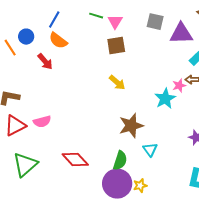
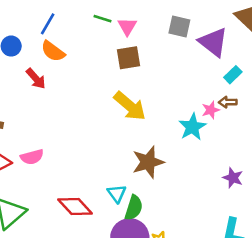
purple triangle: (181, 34) -> (213, 42), turned 40
yellow arrow: (117, 83) -> (130, 106), size x1.5
cyan triangle: (150, 150) -> (117, 193), moved

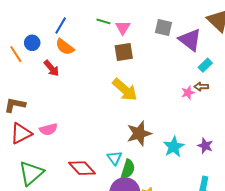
cyan star: (192, 127) -> (174, 147), moved

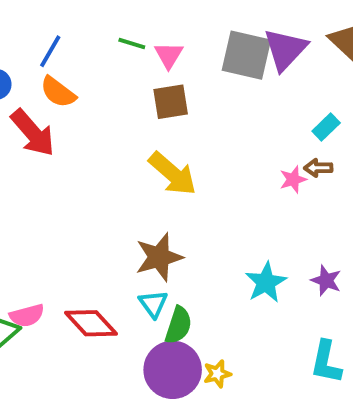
gray square: (164, 28) -> (246, 55), size x1.5
purple triangle: (190, 40) -> (285, 49), moved, turned 35
red arrow: (51, 68) -> (33, 133), size x1.5
pink semicircle: (48, 129) -> (27, 315), moved
brown star: (139, 133) -> (159, 257), moved

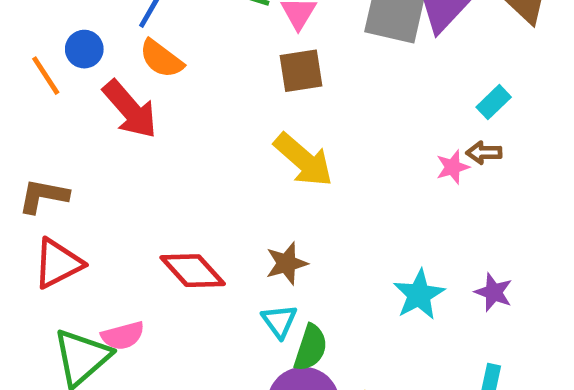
brown star: (159, 257) -> (287, 263), size x0.7
red diamond: (91, 323) -> (193, 271), moved

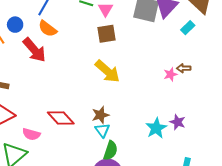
cyan rectangle: (494, 102) -> (188, 28), moved
purple star: (494, 292) -> (178, 122), moved
cyan triangle: (279, 321) -> (102, 130), moved
pink semicircle: (123, 336) -> (31, 134), moved, turned 30

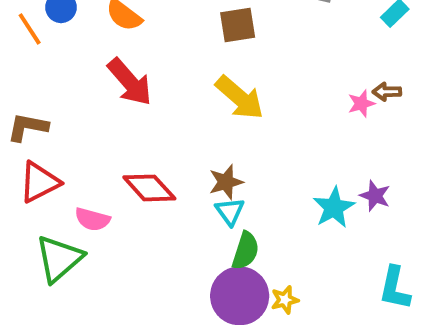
red arrow: (34, 50) -> (130, 82), moved

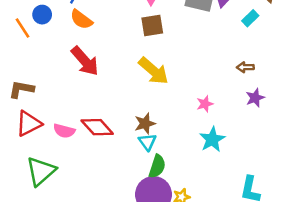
pink star: (361, 104) -> (205, 104), moved
purple star: (375, 196) -> (255, 98), moved, turned 30
pink semicircle: (92, 219) -> (64, 131), moved

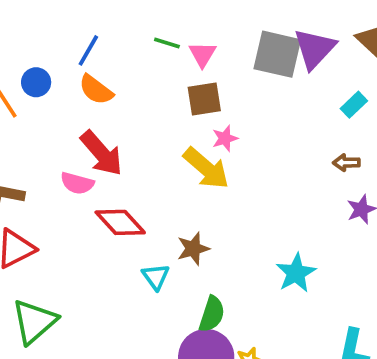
cyan rectangle: (250, 18) -> (354, 105), moved
pink star: (205, 104) -> (225, 138), moved
red diamond: (97, 127) -> (120, 222), moved
pink semicircle: (64, 131) -> (77, 183), moved
cyan triangle: (147, 142) -> (156, 277), moved

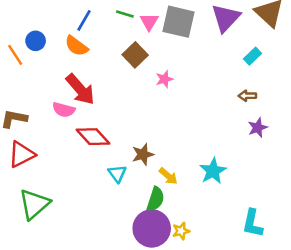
blue line: (88, 50) -> (84, 20), moved
gray square: (277, 54) -> (178, 22), moved
brown square: (204, 99) -> (135, 55), moved, turned -35
yellow arrow: (206, 168) -> (168, 176), moved, size x0.6

